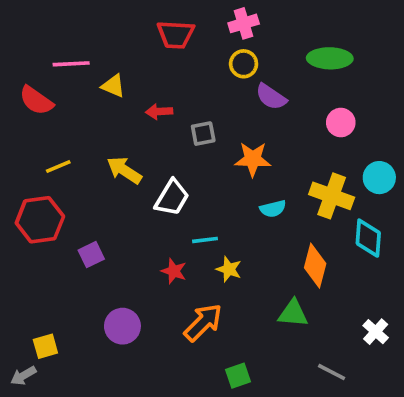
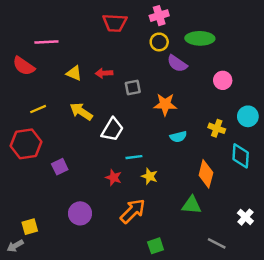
green ellipse: (330, 58) -> (200, 38), moved
yellow triangle: (113, 86) -> (74, 73), moved
yellow cross: (332, 196) -> (217, 128), size x0.6

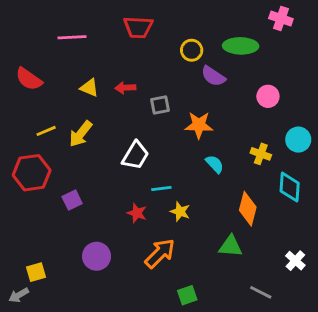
pink cross: (159, 16) -> (281, 19), moved, turned 36
pink line: (46, 42) -> (72, 37), moved
yellow arrow: (81, 112) -> (81, 134), moved, turned -85
cyan semicircle: (178, 137) -> (215, 164), turned -119

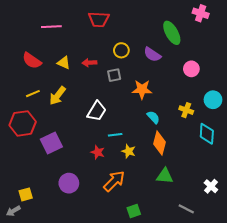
green ellipse: (241, 46) -> (172, 33), turned 60
yellow circle: (192, 50) -> (121, 50), moved
red semicircle: (29, 79) -> (32, 61), moved
purple square: (72, 200) -> (51, 143), size x1.5
orange diamond: (248, 209) -> (159, 143), moved

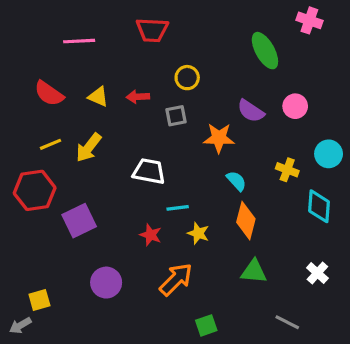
purple semicircle: (152, 54) -> (251, 111), moved
white trapezoid: (97, 111) -> (149, 171), turned -110
white cross: (211, 186) -> (317, 273), moved

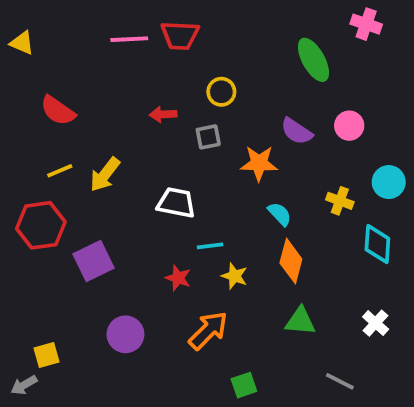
pink line: (79, 41) -> (129, 39), moved
yellow triangle: (98, 97) -> (22, 43), moved

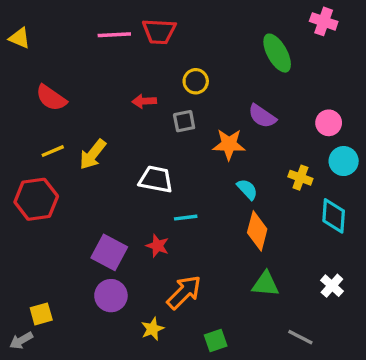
pink circle: (349, 126) -> (329, 123), moved
purple square: (94, 261) -> (109, 252), moved, turned -36
yellow star: (235, 276) -> (152, 329), moved, turned 30

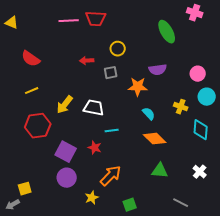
purple semicircle: (262, 116) -> (158, 70), turned -42
yellow arrow: (93, 154) -> (65, 105), moved
red hexagon: (36, 199) -> (38, 126), moved
orange diamond: (257, 231) -> (155, 139), turned -60

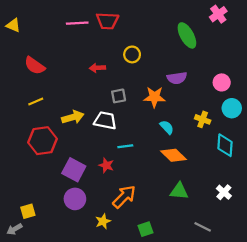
pink cross: (195, 13) -> (218, 14), turned 35
gray square: (111, 73) -> (119, 96), moved
yellow arrow: (65, 105) -> (73, 117), turned -144

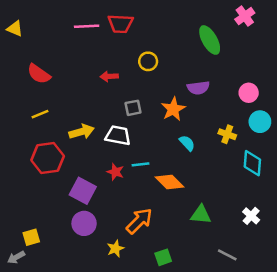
orange star: (154, 97) -> (173, 109), turned -30
orange diamond: (173, 155) -> (169, 182), moved
red star: (106, 165) -> (115, 172), moved

